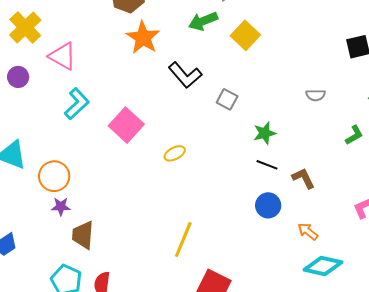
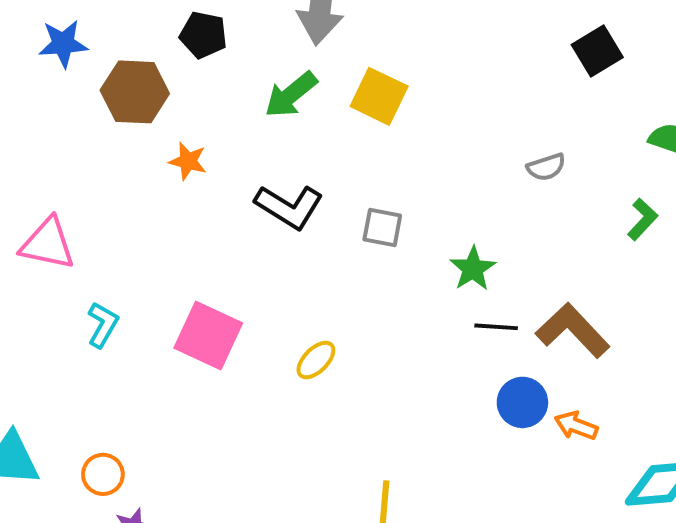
orange star: (143, 38) -> (188, 161), size x0.6
cyan L-shape: (77, 104) -> (103, 325), size x0.7
orange circle: (54, 176) -> (103, 474), size x0.7
brown L-shape: (303, 178) -> (573, 330), size x1.5
orange arrow: (308, 231) -> (576, 426), moved

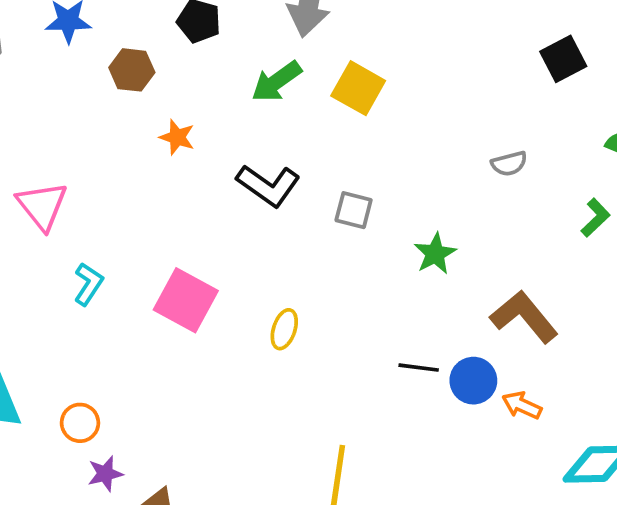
brown hexagon: (135, 92) -> (132, 70), size x0.7
pink triangle: (48, 244) -> (42, 206), turned 36
black line: (496, 327) -> (419, 368), moved
yellow ellipse: (316, 360) -> (284, 329), turned -30

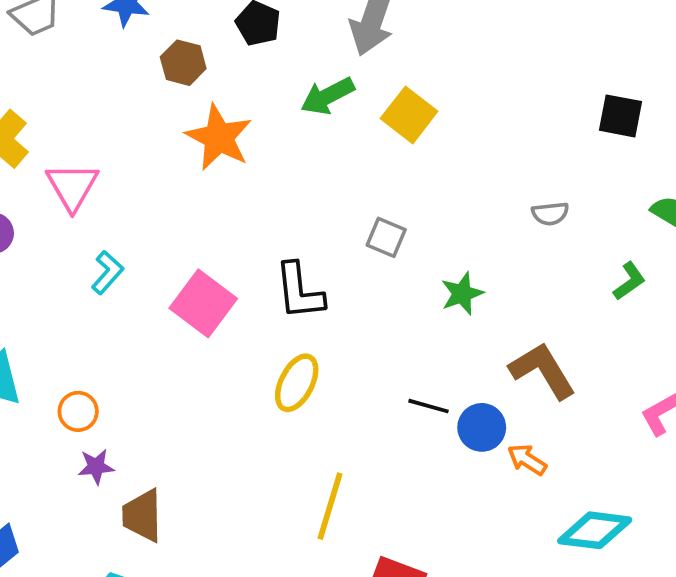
black square: (563, 59) -> (621, 116), turned 30
orange star: (177, 137) -> (219, 137), size x1.8
black L-shape: (268, 185) -> (299, 291), moved, turned 40
yellow ellipse: (284, 329) -> (297, 383), moved, size x1.4

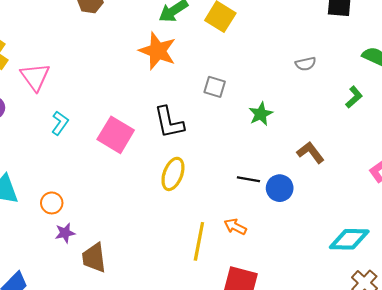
orange star: (219, 137) -> (158, 51), moved
brown L-shape: (543, 370) -> (310, 152), size x0.7
orange arrow: (527, 460) -> (235, 227), moved

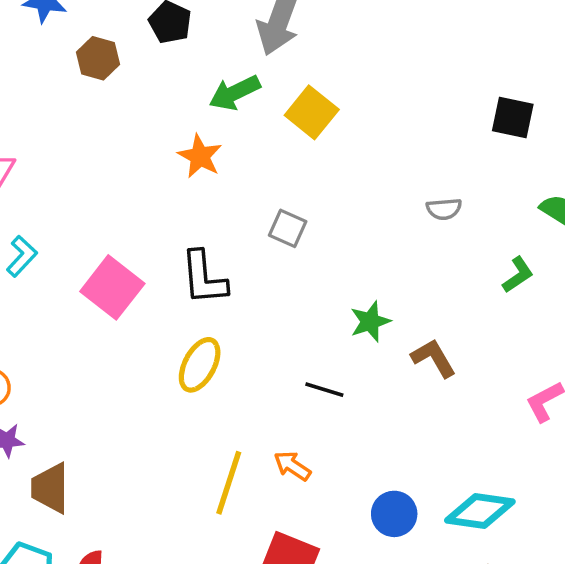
orange star: (158, 51) -> (200, 156), size x0.7
green star: (261, 114) -> (370, 321), moved
blue circle: (280, 188) -> (394, 514), moved

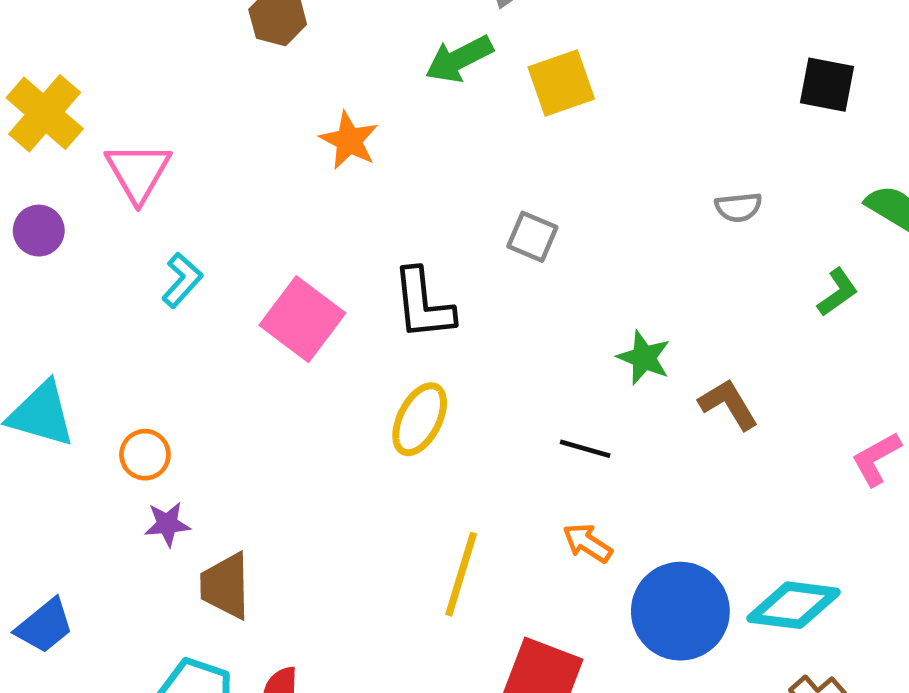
yellow square: (312, 112) -> (561, 83), turned 33
orange star: (200, 156) -> (349, 140), moved
green star: (370, 321) -> (644, 358), turned -30
orange arrow: (292, 466) -> (587, 543), moved
blue circle: (394, 514) -> (680, 611), size x1.6

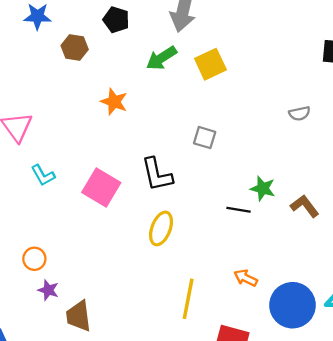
cyan L-shape: (182, 280) -> (43, 175), turned 115
black line: (585, 449) -> (239, 210), moved
purple star: (167, 524) -> (48, 290), turned 30

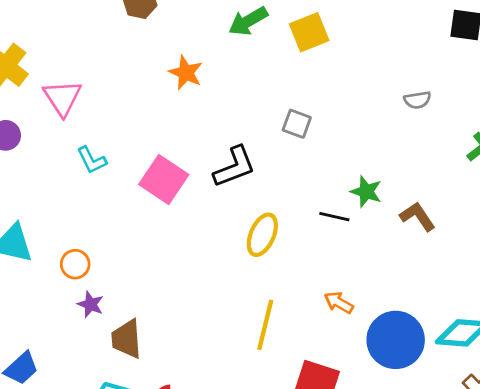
black L-shape: (157, 174) -> (234, 167), turned -102
yellow ellipse: (161, 228) -> (262, 235), moved

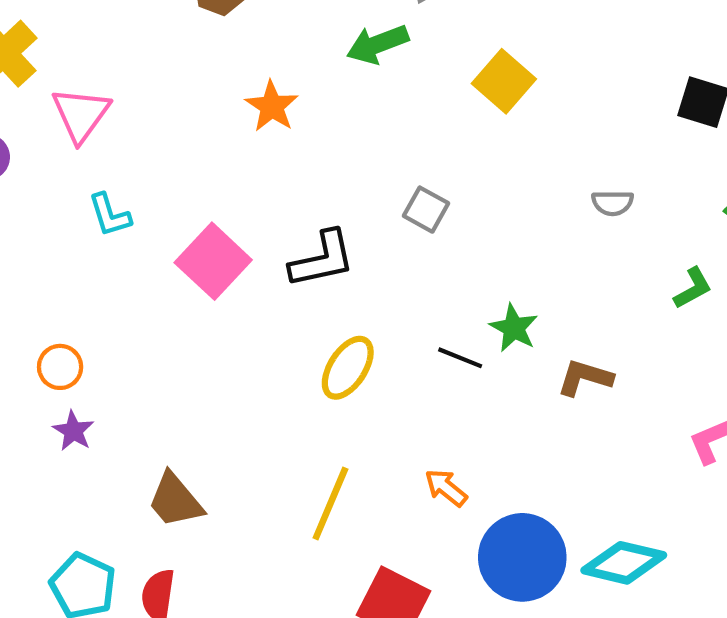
yellow square: (309, 32) -> (504, 81), moved, turned -36
brown L-shape: (418, 216) -> (585, 378), turned -48
brown trapezoid: (127, 339) -> (175, 500), moved, turned -45

